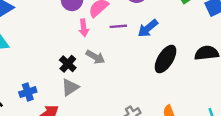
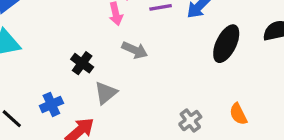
black cross: (68, 64) -> (82, 63), moved

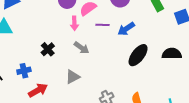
gray triangle: (106, 93) -> (73, 77), moved

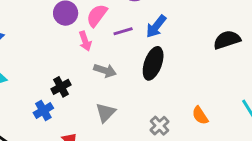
black cross: (48, 49) -> (61, 87), turned 32
black ellipse: (138, 55) -> (153, 63), moved
blue cross: (24, 71) -> (43, 110), moved

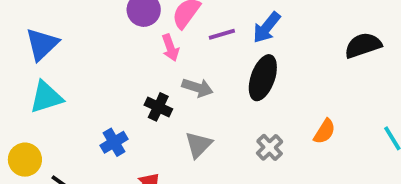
black cross: (61, 87) -> (158, 107), moved, turned -36
orange semicircle: (200, 115) -> (324, 131), moved, turned -114
gray cross: (159, 126) -> (270, 147), moved

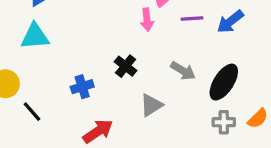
black ellipse: (263, 78) -> (224, 82), moved
gray arrow: (197, 88) -> (183, 71), moved
gray cross: (270, 147) -> (224, 122), moved, turned 30

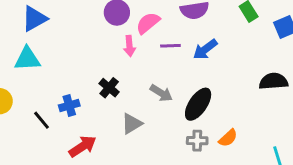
black line: (32, 112) -> (41, 120), moved

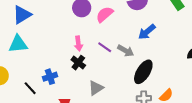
pink arrow: (130, 46) -> (78, 44), moved
purple line: (170, 46) -> (105, 47), moved, turned 40
gray arrow: (161, 93) -> (126, 51), moved

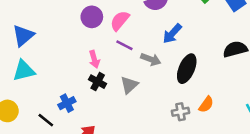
purple line: (105, 47) -> (124, 45), moved
black ellipse: (143, 72) -> (187, 69), moved
gray triangle: (96, 88) -> (129, 85), moved

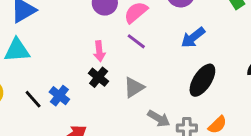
gray arrow: (151, 59) -> (159, 118), moved
blue cross: (67, 103) -> (59, 96), turned -35
black line: (46, 120) -> (33, 99), moved

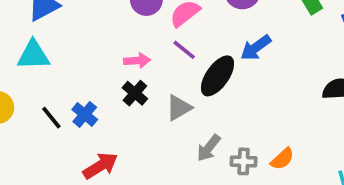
pink arrow: (99, 51) -> (137, 61), turned -90
black ellipse: (202, 80) -> (217, 76), moved
gray arrow: (159, 118) -> (209, 148), turned 95

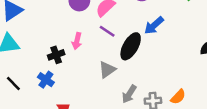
pink arrow: (137, 61) -> (77, 41), turned 112
black cross: (135, 93) -> (56, 55), moved, turned 35
black line: (51, 118) -> (13, 84), moved

